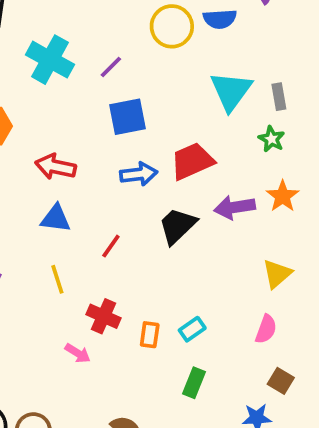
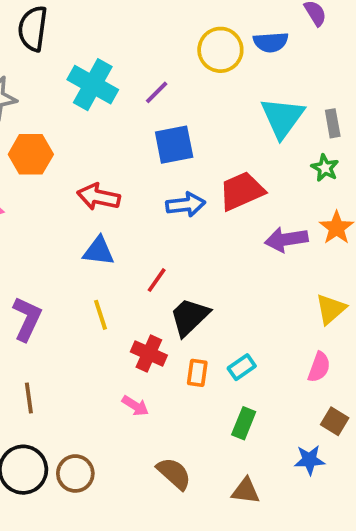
black trapezoid: (177, 226) -> (189, 317), moved
pink arrow: (78, 353) -> (135, 406), moved

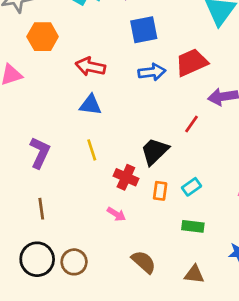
red line: (157, 280) -> (191, 124), moved
green rectangle: (244, 423) -> (193, 226), turned 75

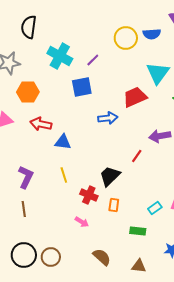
blue square: (144, 30) -> (82, 87), moved
red trapezoid: (191, 63) -> (135, 97), moved
red arrow: (90, 67) -> (41, 124), moved
cyan rectangle: (191, 187) -> (155, 208), moved
brown line: (41, 209) -> (24, 209), moved

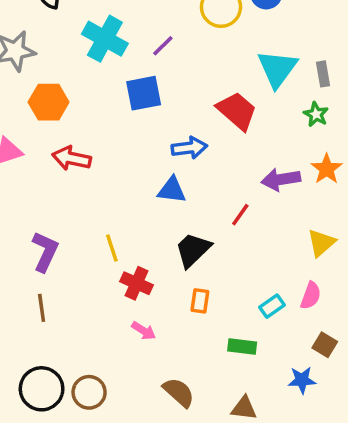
red trapezoid: (135, 97) -> (237, 111), turned 65
blue triangle: (63, 142) -> (172, 190), moved
red cross: (89, 195) -> (137, 283), moved

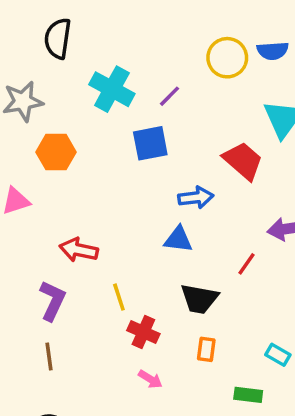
red arrow: (71, 158) -> (79, 250), moved
black trapezoid: (193, 250) -> (199, 299), turned -126
cyan rectangle: (272, 306) -> (278, 355), turned 65

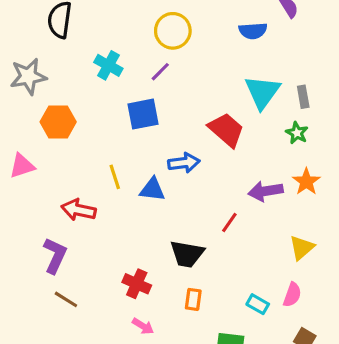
yellow circle: (227, 58) -> (173, 31), moved
cyan cross: (112, 89) -> (108, 65), size x0.7
blue triangle: (178, 239) -> (152, 189), moved
yellow line: (119, 297) -> (115, 177), moved
brown line: (49, 356) -> (66, 299), moved, turned -50

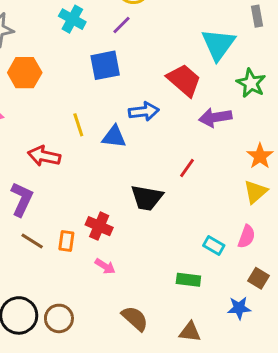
gray rectangle: (303, 97) -> (257, 16), moved
green star: (297, 133) -> (251, 83), size x1.4
orange star: (306, 182) -> (260, 156), moved
purple arrow: (266, 191) -> (215, 117), moved
orange rectangle: (193, 299) -> (66, 241), moved

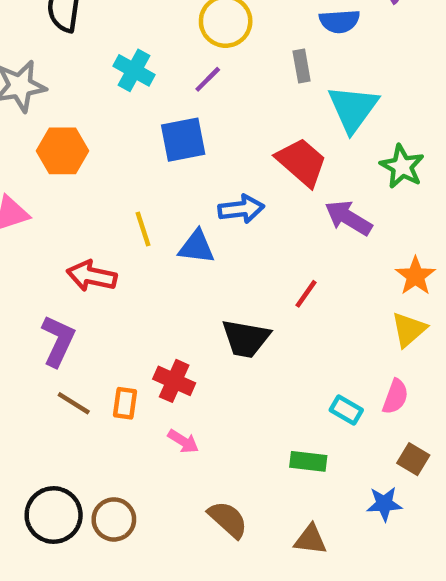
gray rectangle: (257, 16) -> (302, 66), moved
purple arrow: (215, 117) -> (348, 218), turned 40

